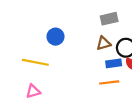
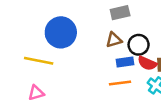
blue circle: (55, 37) -> (61, 32), size x1.6

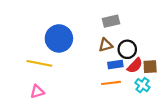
red semicircle: (147, 63) -> (135, 66), turned -70

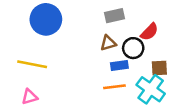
blue circle: (59, 38) -> (46, 19), moved
red semicircle: (135, 66) -> (149, 32), moved
cyan cross: (142, 85) -> (151, 89), size x1.6

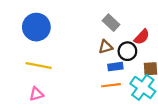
gray rectangle: (114, 16) -> (111, 23), turned 56
blue circle: (46, 19) -> (36, 27), moved

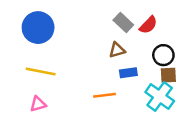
red semicircle: (142, 37) -> (148, 25), moved
black circle: (127, 51) -> (163, 55), moved
orange line: (111, 85) -> (104, 95), moved

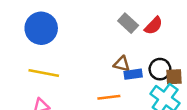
brown triangle: (117, 50) -> (122, 64), moved, turned 30
black circle: (163, 55) -> (160, 69), moved

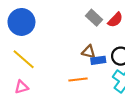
yellow line: (44, 73) -> (24, 59), turned 30

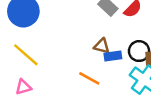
orange line: (78, 80) -> (89, 78), turned 36

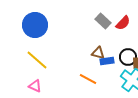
pink triangle: (23, 87) -> (35, 86), turned 40

